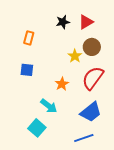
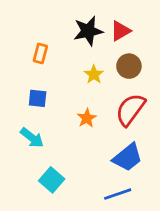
black star: (63, 22) -> (88, 31), size x1.5
yellow star: (75, 56) -> (94, 75), moved
cyan arrow: (49, 106) -> (32, 138), moved

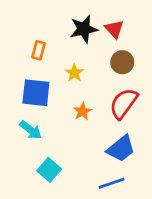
red triangle: (121, 31) -> (114, 29), turned -42
yellow star: (94, 75) -> (74, 73), moved
blue square: (38, 98) -> (36, 93), size x1.6

